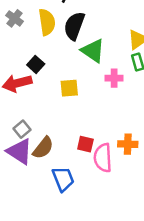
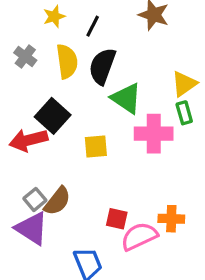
black square: (36, 64) -> (53, 116), size x1.5
pink cross: (114, 78) -> (154, 134), size x1.6
brown semicircle: (43, 148) -> (57, 201), moved
pink semicircle: (103, 158) -> (139, 236), turned 68

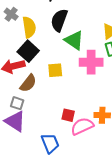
yellow semicircle: (67, 61) -> (29, 27), moved
gray square: (35, 199) -> (17, 103), turned -32
brown semicircle: (57, 201) -> (28, 83), moved

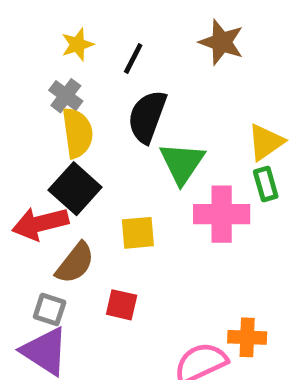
gray cross: (11, 14) -> (66, 96), moved
green triangle: (74, 40) -> (182, 163), turned 30
red square: (68, 115) -> (122, 305), moved

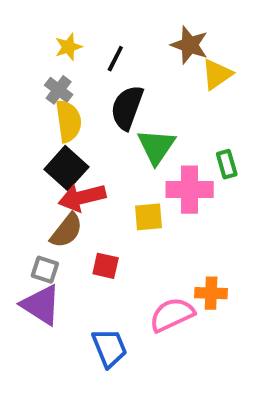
yellow triangle: (266, 142) -> (217, 74), moved
red arrow: (40, 223) -> (82, 197), moved
yellow square: (138, 233) -> (149, 217), moved

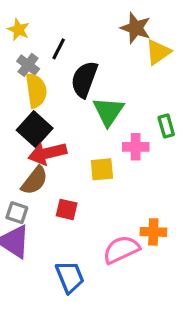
yellow star: (68, 47) -> (18, 30), moved, turned -30
black line: (115, 59) -> (59, 49), moved
pink cross: (190, 190) -> (136, 147), size x0.7

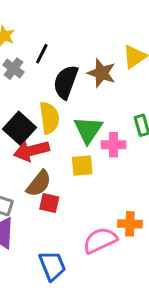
brown star: (136, 28) -> (102, 73), moved
yellow semicircle: (36, 91) -> (49, 118), moved
green triangle: (108, 111) -> (88, 130), moved
brown semicircle: (35, 181) -> (39, 184), moved

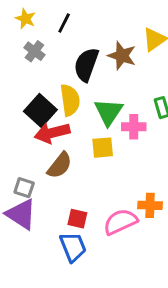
black line: (42, 54) -> (64, 23), moved
red square: (49, 203) -> (77, 219), moved

